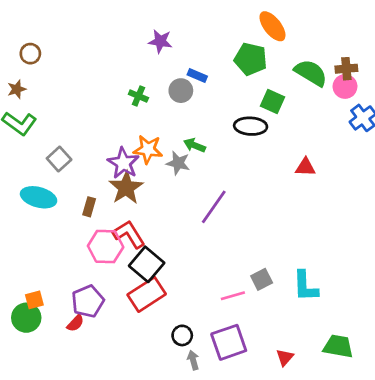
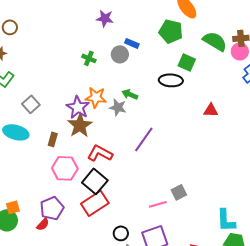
red L-shape: (129, 234) -> (100, 153), moved, turned -30
cyan L-shape: (305, 286) -> (226, 220), moved

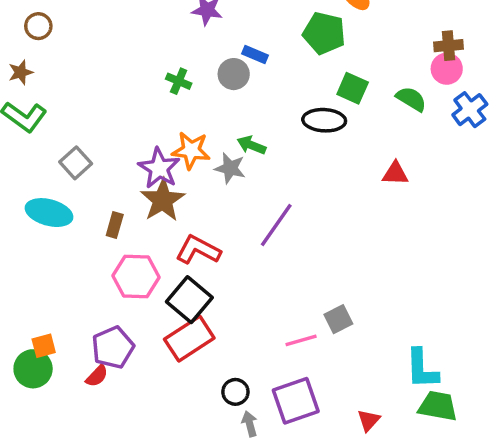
green semicircle: (215, 41) -> (411, 99), moved, size x0.7

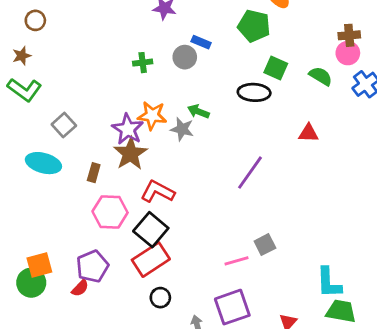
green cross: (179, 81) -> (143, 63), turned -30
purple line: (276, 225) -> (250, 173), moved
orange square: (44, 346) -> (39, 265), size x1.4
black circle: (235, 392) -> (160, 298), moved

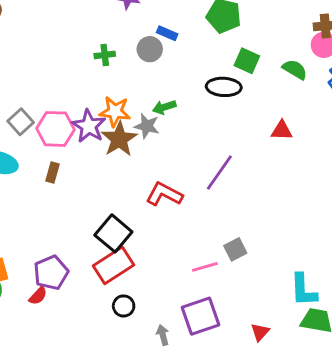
green arrow: (198, 111) -> (164, 107), turned -40
brown star: (130, 154) -> (119, 139), moved
red L-shape: (158, 192) -> (164, 194), moved
pink hexagon: (110, 212) -> (55, 129), moved

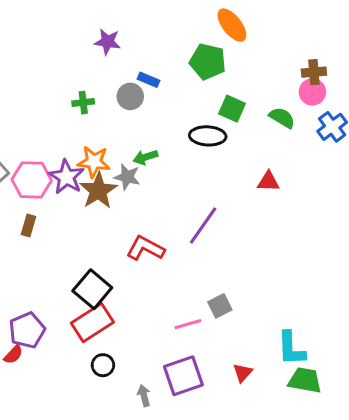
red triangle: (260, 332) -> (243, 373), moved

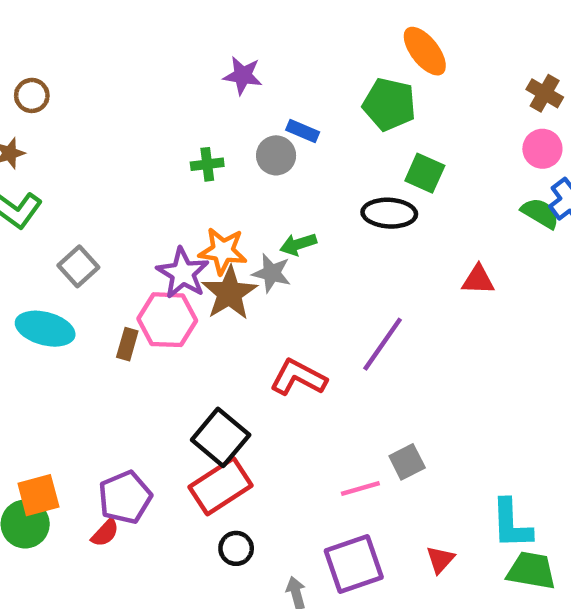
brown cross: (314, 72) -> (545, 93), moved, turned 35
green semicircle: (282, 118) -> (540, 213), moved
pink hexagon: (32, 180) -> (167, 320), moved

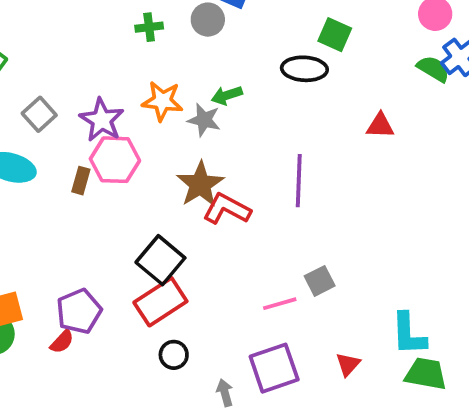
purple star: (183, 273) -> (102, 120), moved
brown star: (229, 293) -> (200, 184), moved
purple line: (383, 344) -> (299, 181), turned -33

